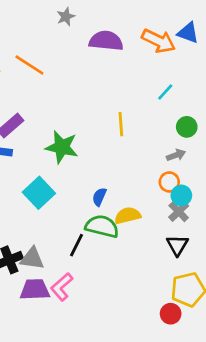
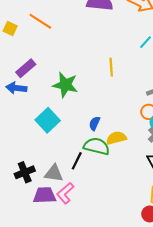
gray triangle: (32, 259) -> (54, 173), moved

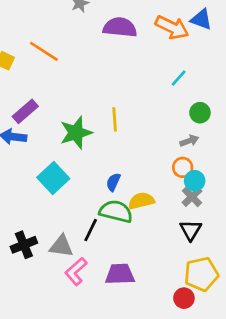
yellow line: (111, 67) -> (115, 119), moved
green star: (65, 85) -> (76, 133), turned -30
purple trapezoid: (44, 195) -> (120, 274), moved

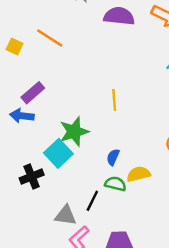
green star: (76, 133) -> (74, 132), moved
green semicircle: (116, 211) -> (115, 184), size x0.7
black cross: (24, 245) -> (32, 177), moved

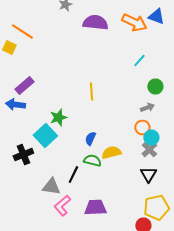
orange line: (50, 38) -> (22, 32), moved
green star: (74, 132) -> (58, 118), size x0.7

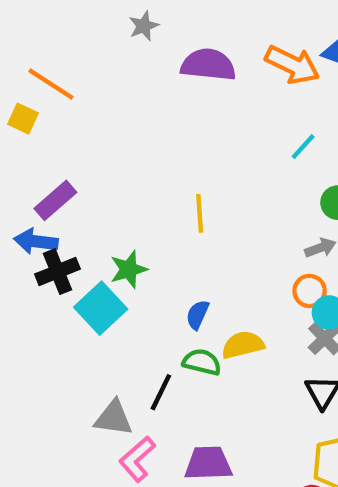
black cross: (23, 154) -> (57, 272), moved

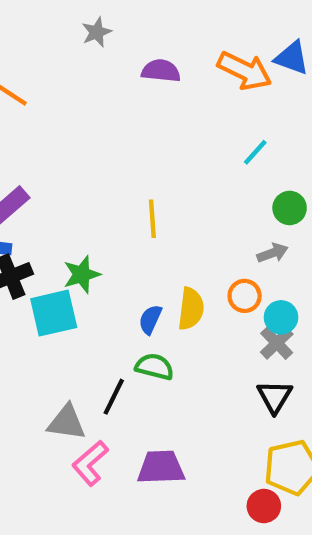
purple semicircle: (208, 65) -> (161, 71), size x0.7
orange circle: (310, 291) -> (245, 296), moved
cyan square: (101, 308) -> (54, 313), turned 30
yellow semicircle: (243, 345) -> (191, 309), moved, turned 111

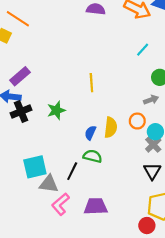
cyan square: (54, 313) -> (35, 167), moved

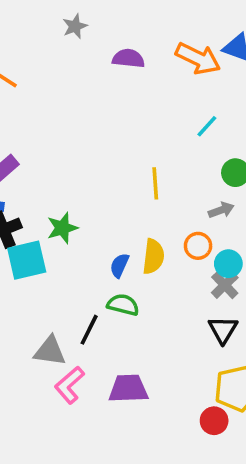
yellow line: (91, 83) -> (155, 183), moved
cyan square: (35, 167) -> (27, 260), moved

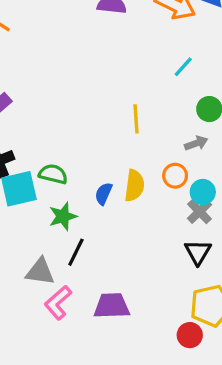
green star: (62, 228) -> (63, 216), moved
green semicircle: (123, 305) -> (53, 174), moved

